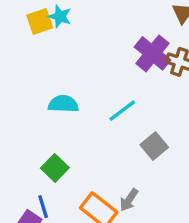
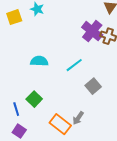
yellow square: (40, 21) -> (14, 17), moved
blue line: (43, 207) -> (16, 109), moved

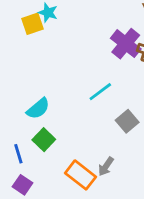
yellow square: (14, 17) -> (32, 24), moved
cyan semicircle: (39, 61) -> (38, 109), moved, turned 138

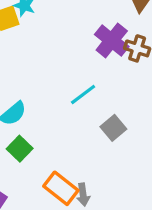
gray arrow: (106, 166) -> (83, 195), moved, turned -42

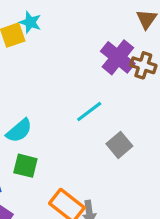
green square: (20, 149) -> (25, 166), turned -30

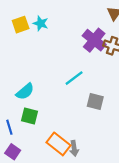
cyan star: (30, 22) -> (41, 23), moved
gray square: (119, 145) -> (95, 102), turned -36

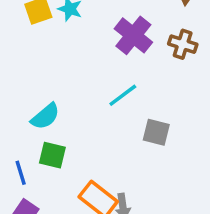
purple cross: (94, 40) -> (133, 35), moved

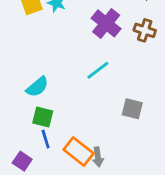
gray square: (156, 132) -> (132, 109), moved
blue line: (21, 173) -> (46, 139), moved

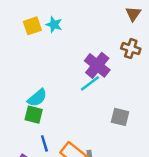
purple cross: (106, 23) -> (97, 65), moved
green square: (43, 117) -> (34, 115), moved

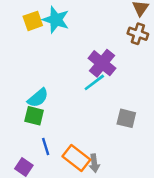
cyan star: (54, 25) -> (56, 20), size x1.5
brown cross: (131, 49) -> (138, 34), moved

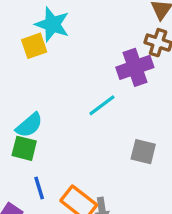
yellow square: (33, 21) -> (34, 46), moved
purple cross: (102, 63) -> (135, 67), moved, turned 32

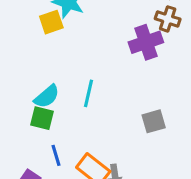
cyan line: (102, 105) -> (89, 93), moved, turned -40
gray square: (143, 152) -> (154, 121), turned -30

